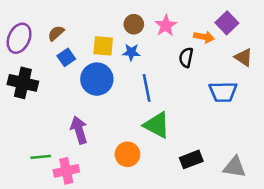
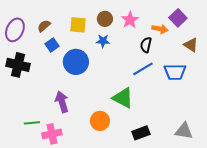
yellow square: (103, 46) -> (78, 25), moved
blue line: (147, 88) -> (143, 69), moved, turned 70
black rectangle: (191, 159) -> (141, 133), moved

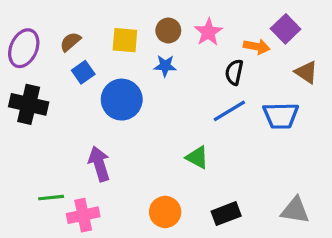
green triangle: (123, 98) -> (197, 157), size x0.7
orange circle: (100, 121) -> (165, 212), moved

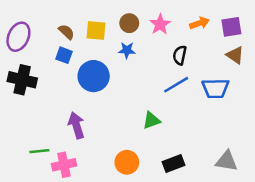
purple square: (286, 29) -> (231, 27), moved, turned 35
brown semicircle: (70, 42) -> (66, 32), moved, turned 84
orange arrow: (257, 47) -> (199, 23), moved, turned -30
blue square: (83, 72) -> (64, 55), turned -35
green triangle: (197, 157) -> (151, 120), turned -48

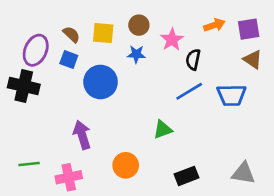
pink star: (160, 24) -> (172, 40), moved
purple ellipse: (18, 37) -> (36, 50), moved
green line: (39, 151) -> (29, 164), moved
orange circle: (127, 162) -> (126, 165), moved

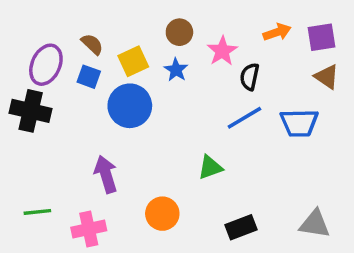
yellow square: (103, 33) -> (133, 61), moved, turned -30
blue star: (136, 54) -> (176, 70), turned 30

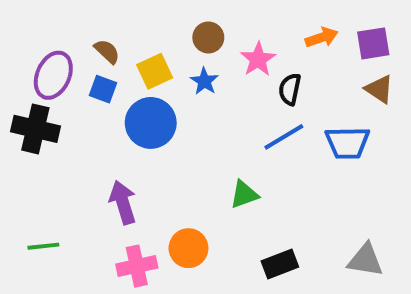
pink cross: (89, 229) -> (137, 266), moved

